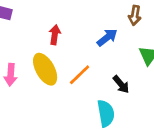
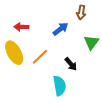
red arrow: (55, 35) -> (21, 27), turned -96

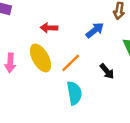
cyan semicircle: (59, 86) -> (74, 93), moved

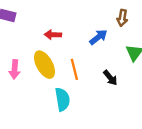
orange line: (71, 63) -> (74, 69), turned -60
cyan semicircle: (74, 93) -> (62, 99), moved

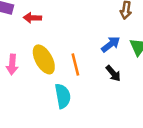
red arrow: (53, 35) -> (32, 18), moved
blue arrow: (98, 37) -> (111, 44), moved

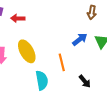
orange line: (75, 64) -> (62, 62), moved
black arrow: (113, 73) -> (85, 81), moved

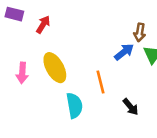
brown arrow: (92, 12) -> (140, 32), moved
red arrow: (18, 18) -> (43, 25), turned 120

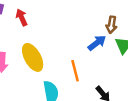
red arrow: (43, 25) -> (22, 17), turned -56

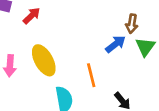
red arrow: (22, 17) -> (32, 16), turned 70

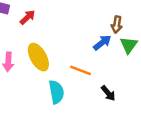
orange line: (91, 75) -> (81, 70), turned -55

